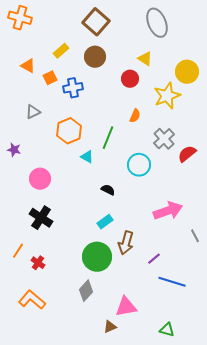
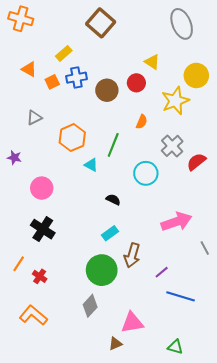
gray ellipse: (157, 23) -> (182, 24), moved
brown circle: (95, 57) -> (107, 90), moved
blue cross: (73, 88) -> (76, 78), moved

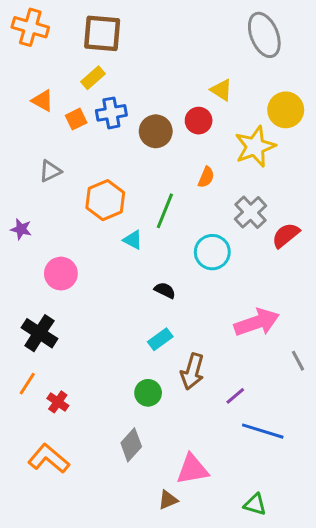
brown square: (101, 23) -> (102, 33), moved, turned -36
black cross: (43, 229) -> (39, 333), moved
green circle: (102, 270) -> (148, 393), size x0.6

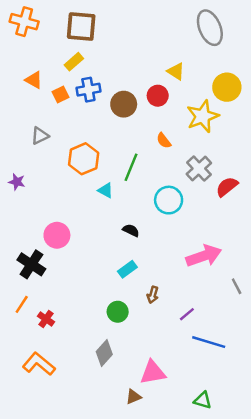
orange semicircle: (206, 177) -> (164, 141), turned 119
pink circle: (61, 274) -> (57, 235), moved
brown arrow: (192, 371) -> (153, 295), size x0.6

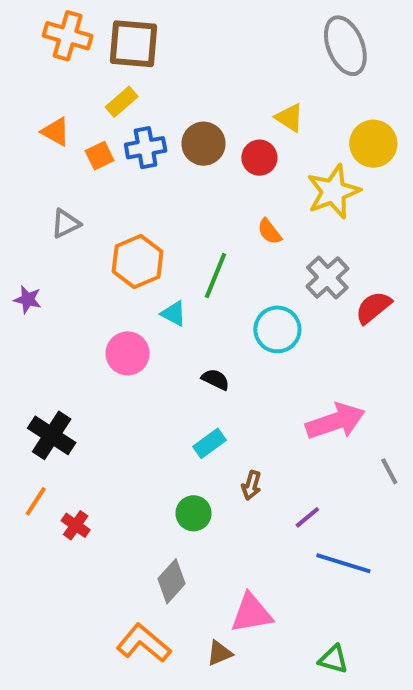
orange cross: (24, 22) -> (68, 36), moved
brown circle: (124, 104) -> (204, 144), moved
pink circle: (57, 235) -> (128, 353), moved
orange L-shape: (39, 364) -> (144, 643), moved

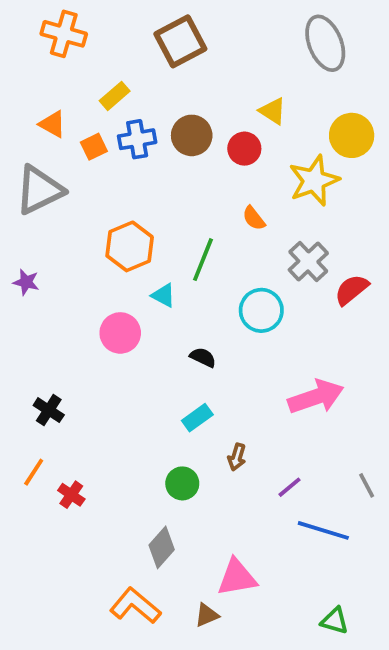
brown square: (134, 44) -> (180, 41), moved, turned -33
gray triangle: (66, 224) -> (39, 190), moved, size x1.8
black cross: (52, 435) -> (49, 410), size x0.7
gray line: (389, 471) -> (367, 485), moved
green triangle: (333, 659) -> (335, 621), moved

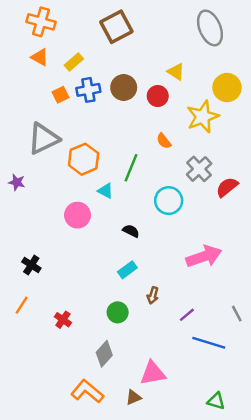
orange triangle: (52, 124) -> (40, 57), moved
gray triangle: (39, 190) -> (43, 139), moved
red cross: (71, 495) -> (63, 320), moved

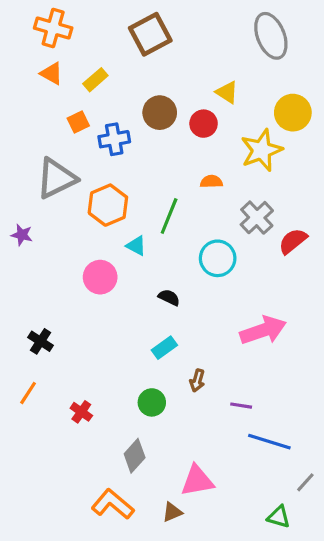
blue cross: (88, 90) -> (114, 139), moved
orange semicircle: (164, 141) -> (211, 182), turned 126
gray line: (237, 314) -> (305, 482), moved, turned 70
purple line: (187, 315) -> (241, 406), turned 49

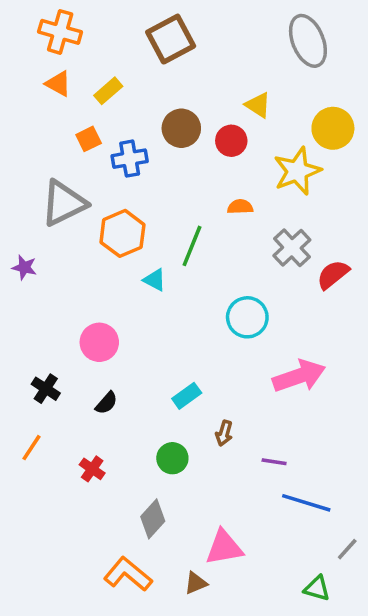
cyan circle: (218, 258) -> (247, 317), moved
pink circle: (100, 277) -> (99, 342), moved
black semicircle: (169, 297) -> (106, 403), moved, turned 105

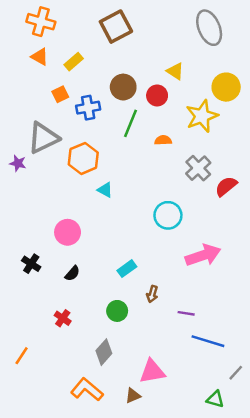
green line: (192, 246) -> (130, 123), moved
purple star: (24, 267) -> (18, 163), moved
orange line: (32, 448) -> (22, 356), moved

